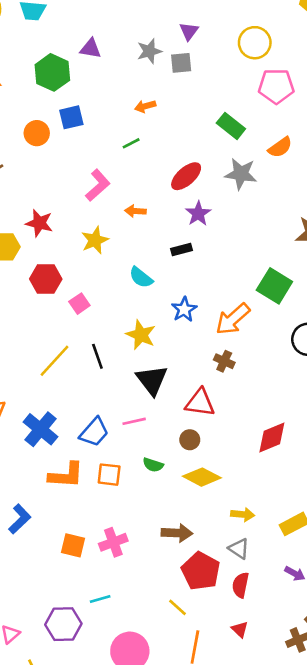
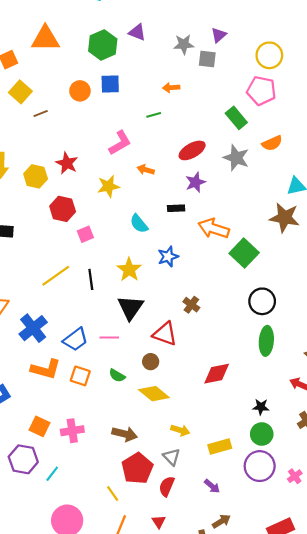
pink pentagon: (276, 86) -> (261, 91), moved
orange arrow: (233, 319) -> (214, 229), moved, turned 48
cyan line: (100, 599) -> (52, 474), turned -49
purple hexagon: (63, 624) -> (23, 459), moved

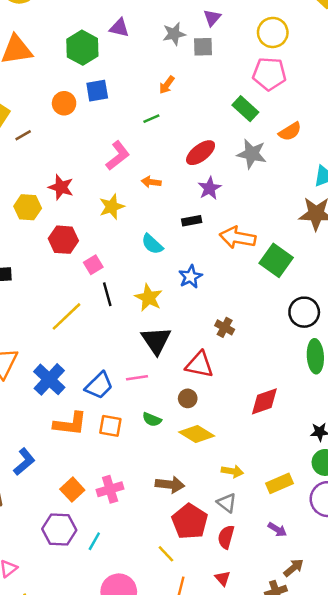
orange arrow: (171, 88) -> (167, 85), turned -42
black line: (91, 279) -> (107, 294), moved
orange square: (40, 426) -> (72, 490), turned 30

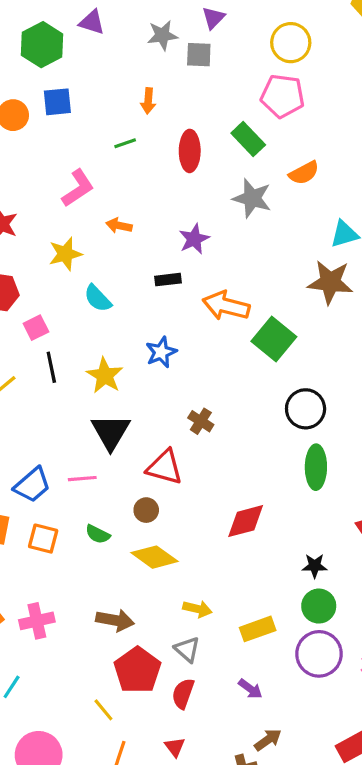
orange arrow: (167, 85) -> (148, 101), turned -36
red ellipse: (201, 153) -> (190, 151), moved, turned -56
cyan semicircle: (152, 244) -> (98, 298), moved

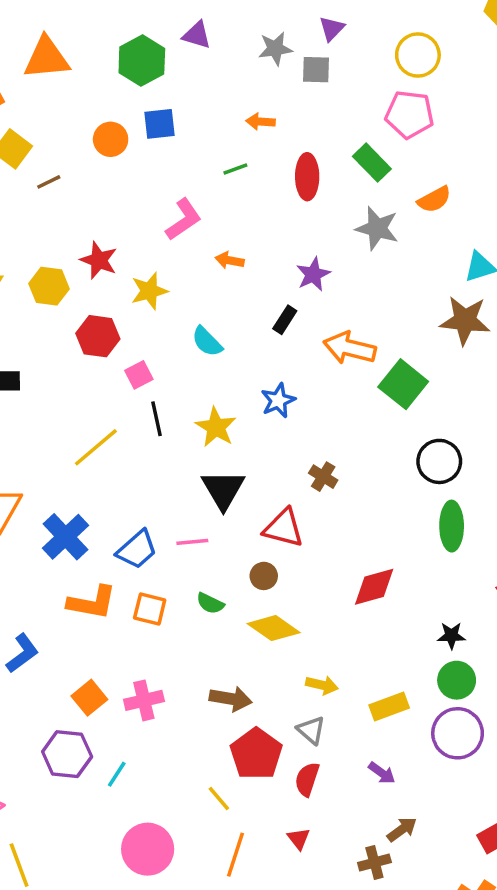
orange arrow: (148, 101) -> (260, 122), turned 90
yellow star: (65, 254) -> (149, 291), moved
black rectangle: (168, 280) -> (285, 320), turned -50

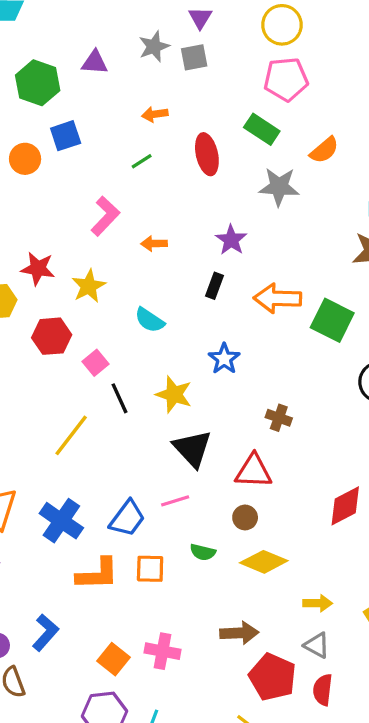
purple triangle: (197, 35) -> (95, 62), moved
pink cross: (144, 700) -> (163, 651), turned 36

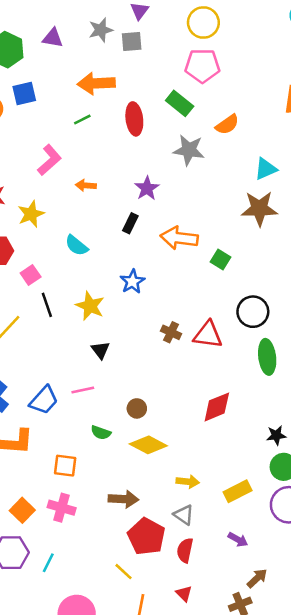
orange arrow: (155, 114) -> (96, 83), size x1.8
green square: (332, 320) -> (221, 259), size x0.6
black triangle: (192, 449) -> (100, 350), size x0.6
red triangle: (253, 471) -> (208, 335), moved
orange square: (150, 569) -> (65, 466), moved

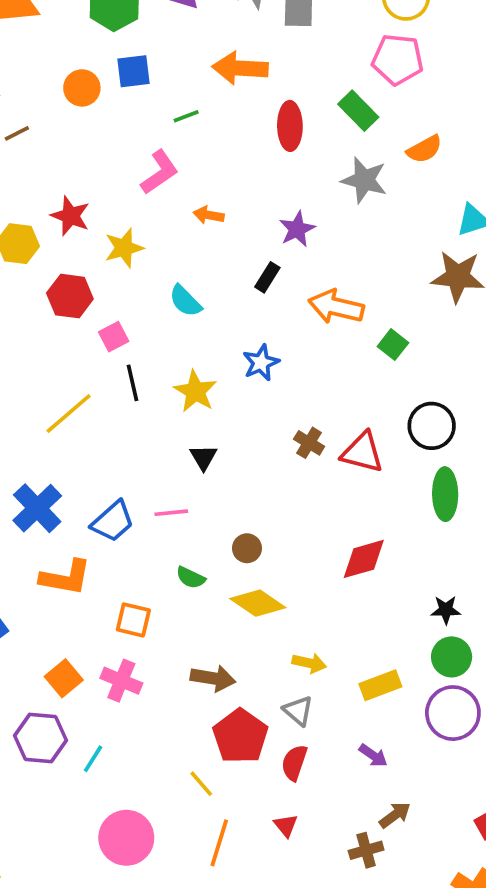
green line: (82, 119) -> (186, 116), moved

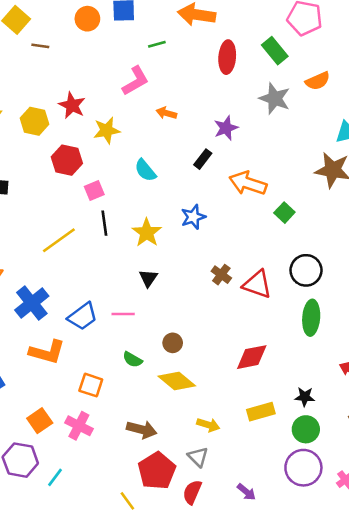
brown line: (17, 133) -> (40, 46), turned 30
yellow rectangle: (380, 685) -> (261, 412), moved

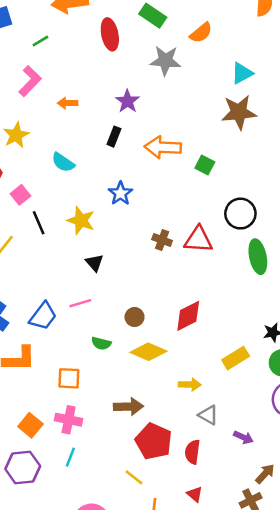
red diamond: (252, 357) -> (188, 316), moved
gray triangle: (198, 457) -> (208, 415), moved
cyan line: (55, 477) -> (70, 457), moved

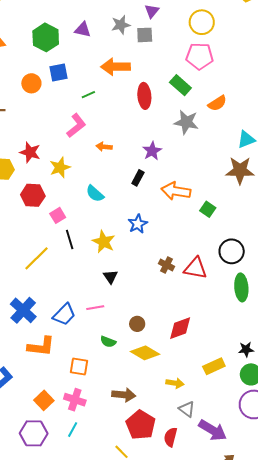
purple arrow: (243, 437) -> (213, 430), size x1.8

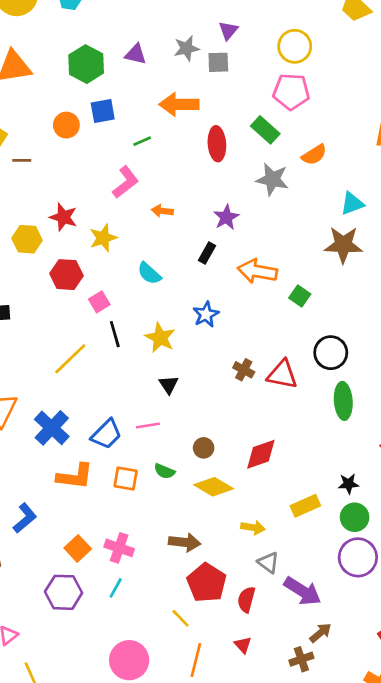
orange square: (79, 367) -> (126, 479), moved

